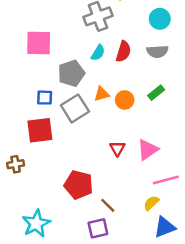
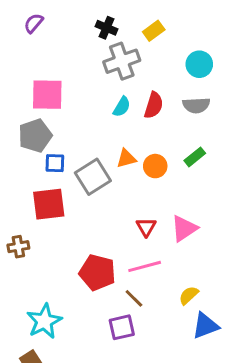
gray pentagon: (71, 73) -> (35, 136), moved
pink line: (166, 180) -> (145, 266), moved

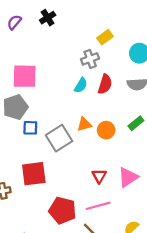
black cross: (107, 28) -> (48, 18), moved, turned 35
yellow rectangle: (154, 31) -> (105, 37), moved
gray cross: (122, 61) -> (90, 59), moved, size x0.7
red square: (49, 204) -> (34, 174), moved

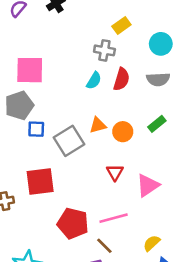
gray cross: (90, 59) -> (104, 50), turned 30
red triangle: (99, 176) -> (115, 172), moved

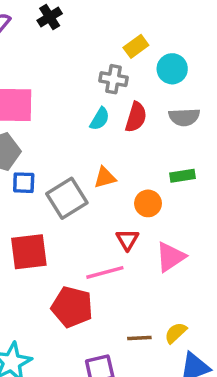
cyan circle: (161, 44) -> (172, 69), moved
green rectangle: (157, 124) -> (183, 176), turned 30
orange circle: (123, 132) -> (148, 203), moved
pink line: (114, 218) -> (105, 272), moved
brown line: (104, 246) -> (139, 338), moved, turned -48

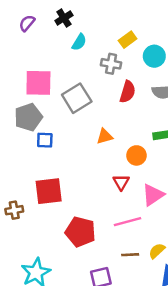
cyan semicircle: (100, 119) -> (79, 42), moved
gray square: (67, 198) -> (77, 98), moved
pink line: (105, 272) -> (128, 222), moved

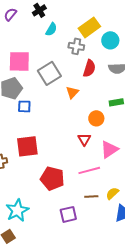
yellow rectangle: (128, 40) -> (89, 27), size x1.5
orange triangle: (105, 136) -> (72, 92), moved, turned -32

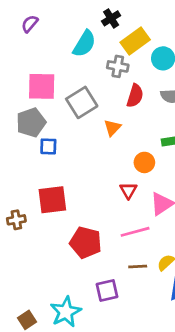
black cross: (39, 10) -> (111, 18), moved
cyan semicircle: (51, 29) -> (84, 44), size x1.5
cyan star: (17, 210) -> (66, 312), moved

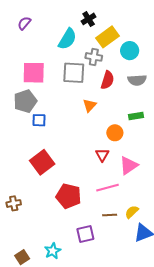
gray square: (82, 102) -> (74, 73), moved, turned 35
red square: (52, 200) -> (42, 162), turned -30
brown cross: (16, 220) -> (14, 203), moved
cyan star: (66, 312) -> (53, 251), size x0.7

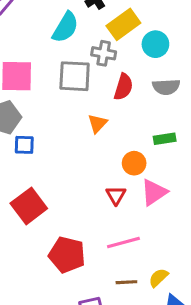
pink triangle: (129, 165) -> (154, 192), moved

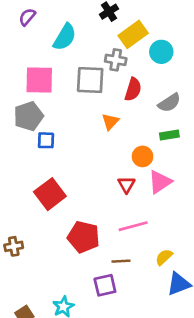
cyan semicircle: (65, 27) -> (65, 37), moved
gray semicircle: (166, 87) -> (169, 103), moved, turned -30
brown line: (126, 282) -> (121, 261), moved

